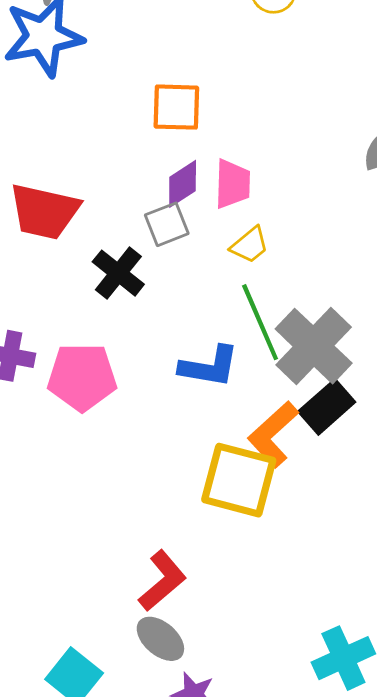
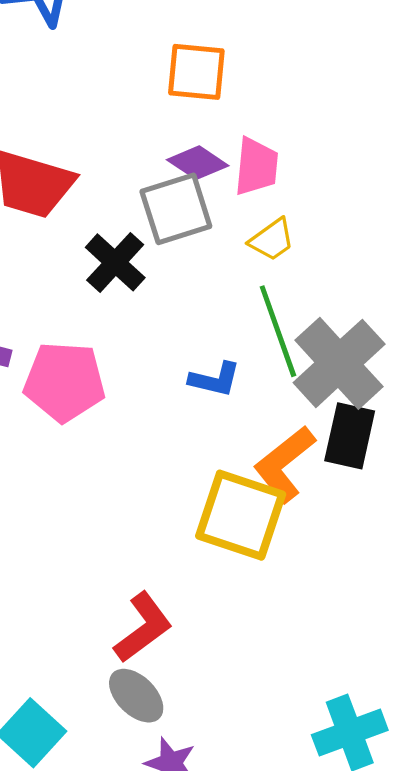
purple diamond: (183, 184) -> (198, 163), turned 63
gray square: (167, 224) -> (176, 209), size x1.4
blue L-shape: (209, 367) -> (215, 379), size x0.7
black rectangle: (327, 407) -> (350, 436), turned -40

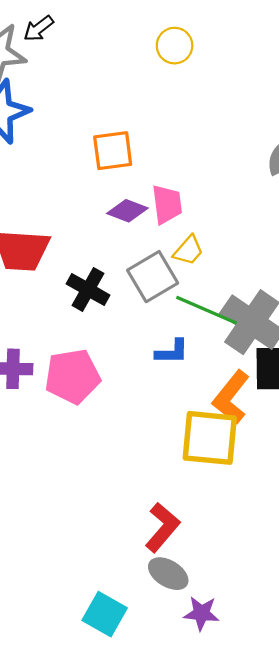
gray square: (176, 209) -> (153, 277), moved
green line: (278, 331) -> (206, 310), turned -34

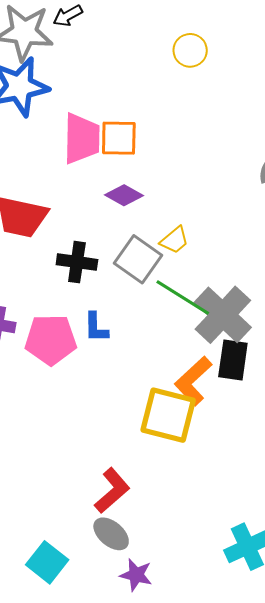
pink trapezoid: (167, 204) -> (82, 139), moved, size x1.4
gray square: (153, 277) -> (138, 259), turned -33
black cross: (88, 289) -> (77, 262), turned -30
blue L-shape: (172, 352) -> (96, 327), moved, turned 80

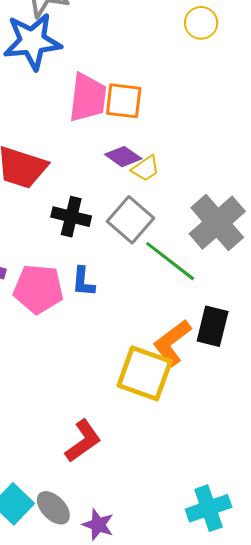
yellow trapezoid: (174, 240) -> (145, 169), moved
gray cross: (223, 315) -> (217, 223), moved
gray ellipse: (111, 534) -> (53, 508), moved

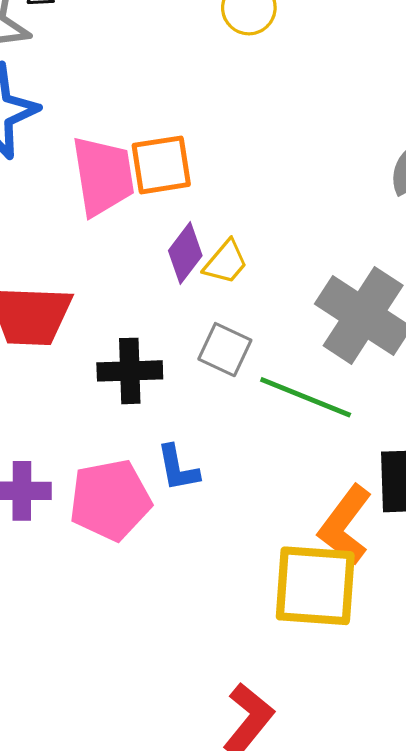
purple diamond: (123, 157) -> (185, 253), turned -72
gray square: (131, 220) -> (225, 350), size x0.7

